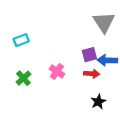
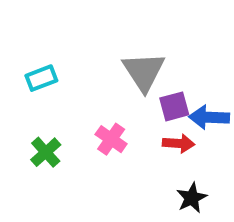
gray triangle: (104, 22) -> (144, 72), moved

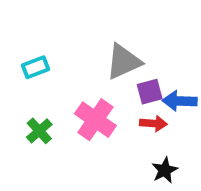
gray triangle: (144, 72) -> (123, 62), turned 39
pink cross: (111, 139) -> (95, 120), size x1.5

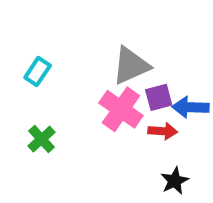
cyan rectangle: (36, 67) -> (38, 72), turned -35
pink cross: (95, 120) -> (121, 109), moved

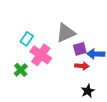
cyan rectangle: (38, 72) -> (27, 39), moved
pink cross: (121, 109) -> (41, 55), moved

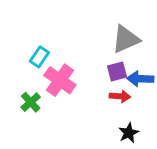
gray triangle: (66, 33) -> (126, 39), moved

